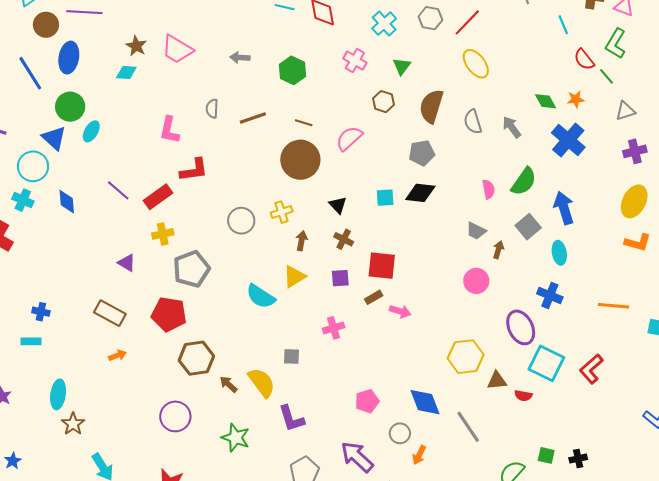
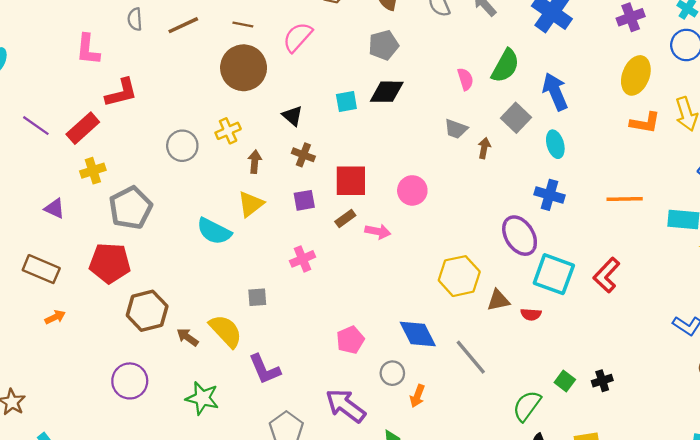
pink circle: (476, 281) -> (412, 190), moved
green square: (546, 455) -> (565, 381), turned 30

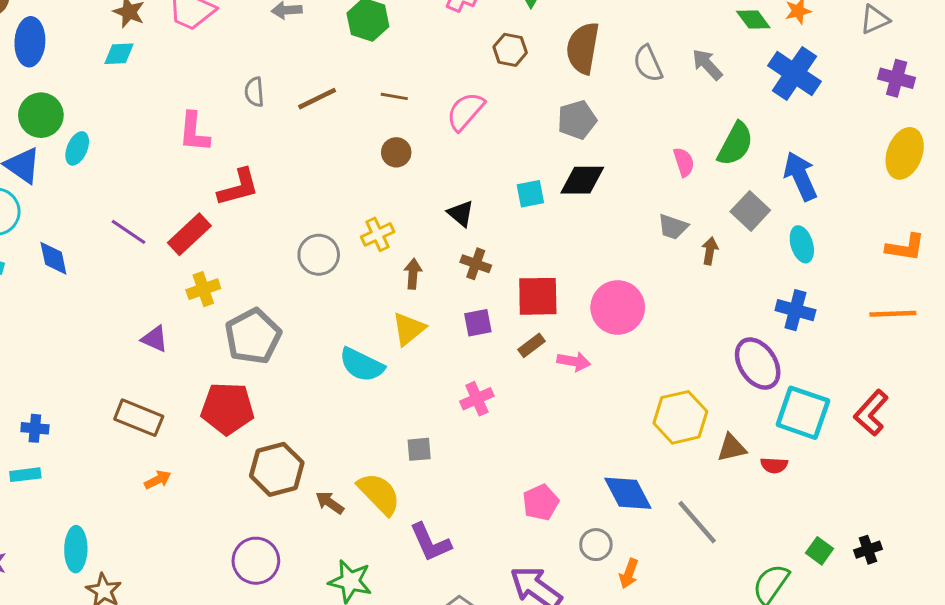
purple cross: (631, 17) -> (897, 78), turned 36
brown circle: (244, 68) -> (396, 152), size x0.5
orange L-shape: (645, 123) -> (905, 247), moved
pink circle: (412, 190) -> (618, 307), size x1.4

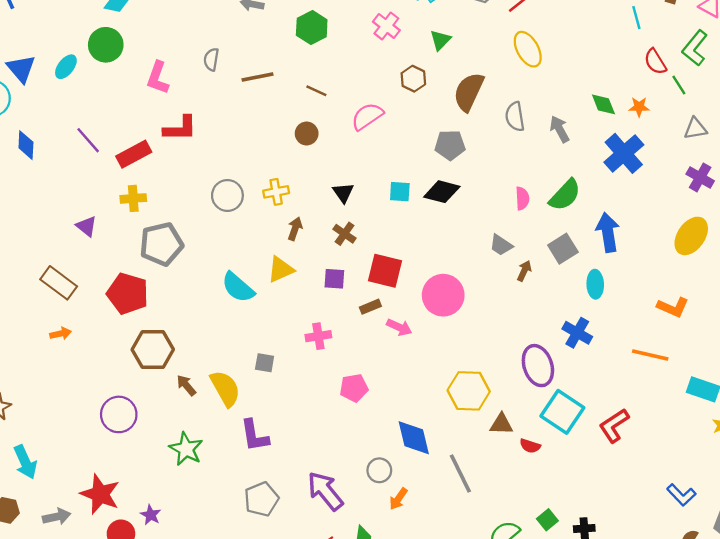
green circle: (41, 115) -> (106, 45), moved
pink pentagon: (541, 502) -> (354, 388), moved

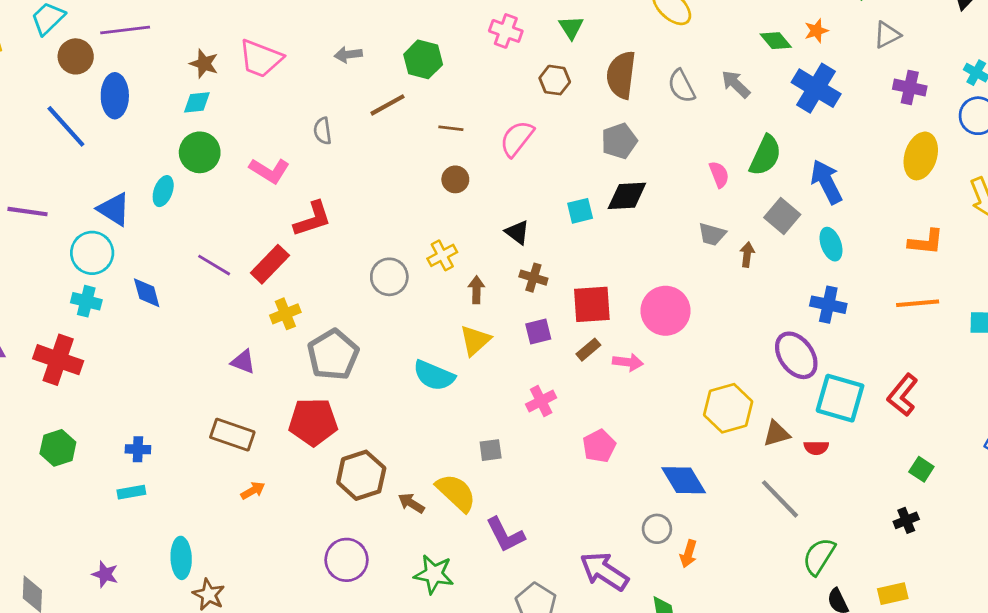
brown line: (258, 77) -> (388, 105), moved
pink L-shape: (158, 78) -> (269, 171), turned -60
gray line: (460, 474) -> (780, 499), moved
green square: (547, 520) -> (921, 469), moved

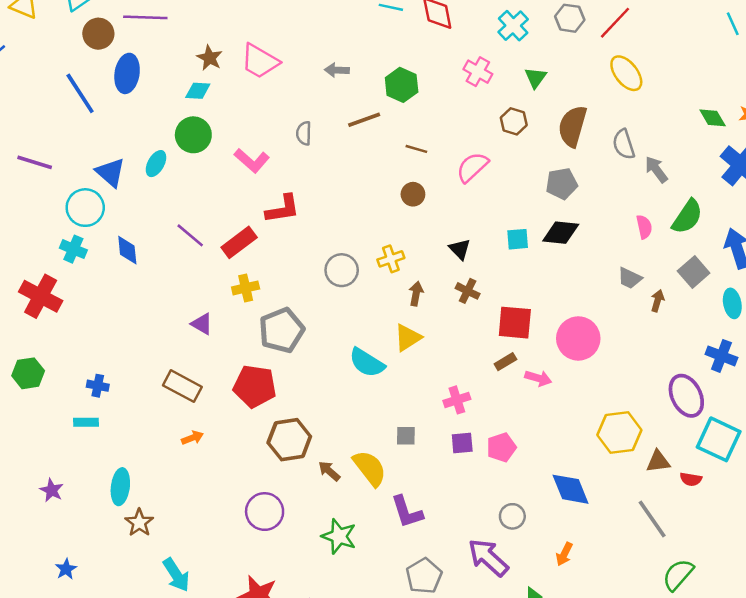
gray arrow: (736, 84) -> (656, 169), moved
purple square: (538, 331) -> (462, 443), moved
gray circle: (657, 529) -> (512, 516), moved

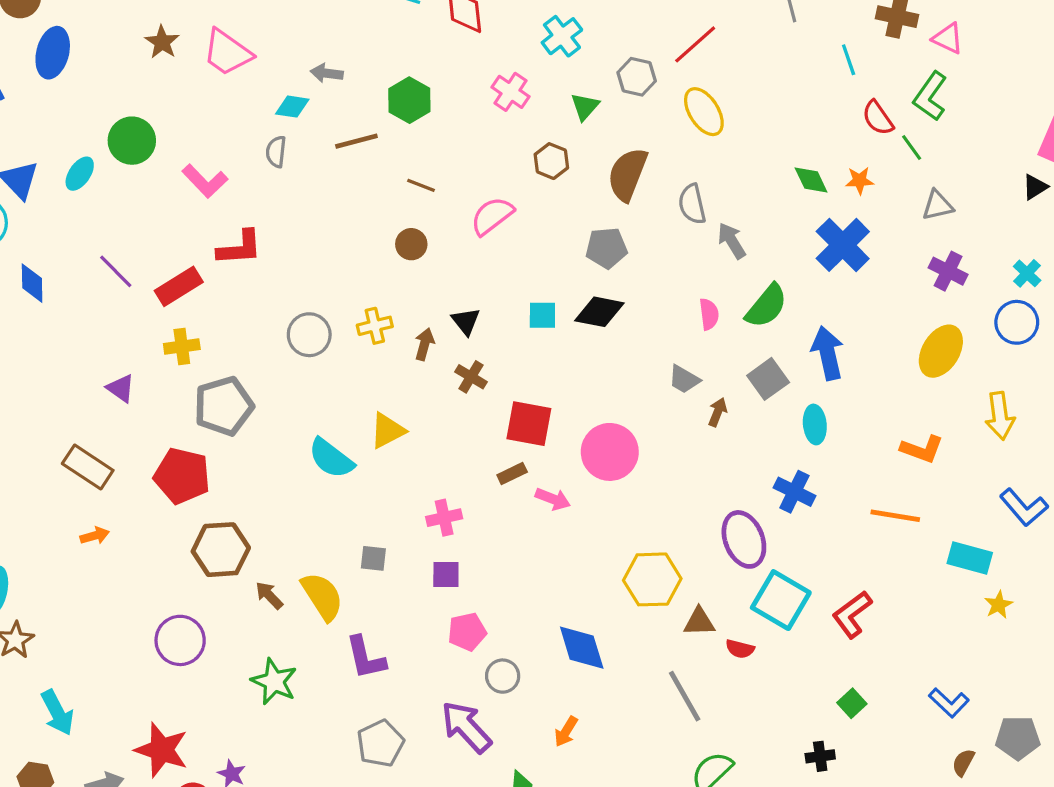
gray hexagon: (570, 18) -> (637, 77), moved
cyan diamond: (198, 91) -> (292, 107), moved
brown arrow: (416, 294) -> (424, 344), moved
pink pentagon: (501, 447) -> (467, 632), moved

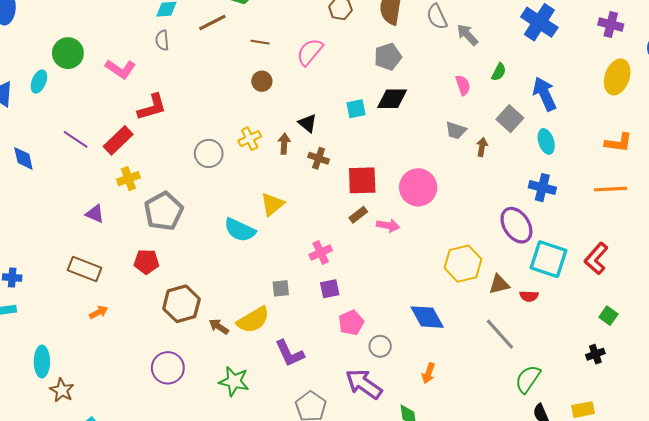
green semicircle: (766, 306) -> (499, 72), size x0.6
red pentagon: (182, 476) -> (146, 262), size x0.7
yellow semicircle: (322, 596) -> (253, 320), turned 104

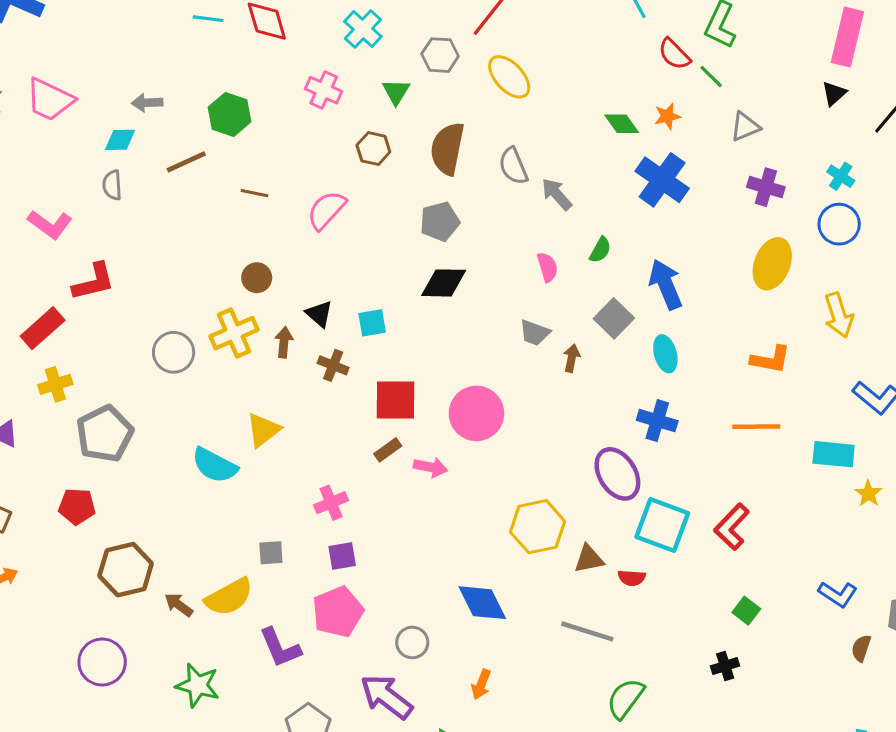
brown circle: (262, 81) -> (257, 278), moved
cyan square: (356, 109) -> (372, 323), moved
yellow cross: (250, 139) -> (234, 333), size x1.4
pink pentagon: (351, 323) -> (338, 612), moved, size x1.4
gray line: (500, 334) -> (587, 631), turned -33

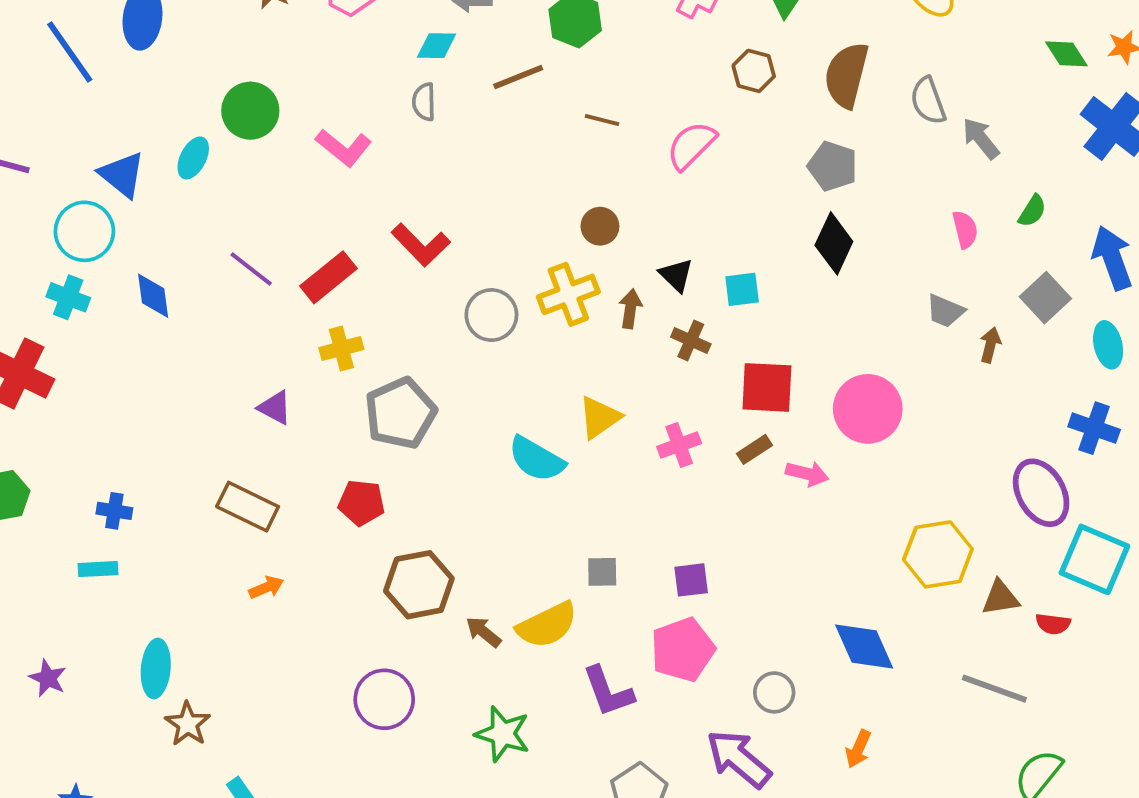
gray pentagon: (440, 222) -> (833, 166), turned 30
red L-shape: (94, 282) -> (421, 245), moved, turned 57
black diamond: (444, 283) -> (834, 243), turned -69
pink cross: (331, 503) -> (679, 445), moved

